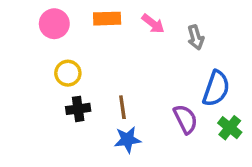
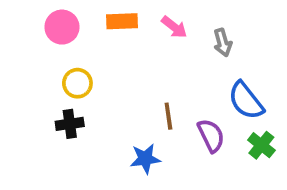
blue semicircle: (216, 88) -> (246, 101), turned 123
brown line: (122, 107) -> (168, 116), moved
black cross: (78, 109) -> (70, 124), moved

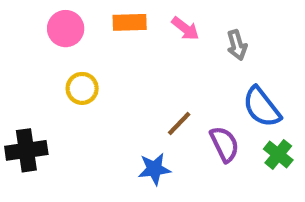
brown line: (168, 116) -> (179, 124), turned 52
black cross: (70, 124) -> (26, 150), moved, size x1.4

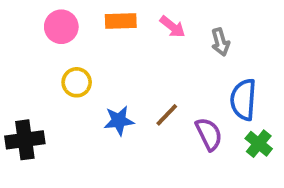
blue semicircle: (262, 107) -> (243, 100), turned 42
blue star: (154, 169) -> (119, 121), moved

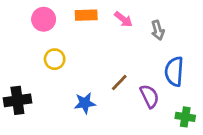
blue star: (119, 121) -> (85, 103), moved
green cross: (259, 144) -> (185, 117), moved, turned -30

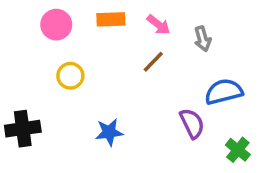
blue semicircle: (174, 72) -> (224, 92), turned 72
brown line: (119, 83) -> (153, 62), moved
green cross: (185, 117) -> (238, 150), turned 30

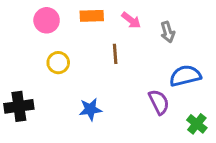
brown line: (153, 62) -> (115, 54), moved, turned -48

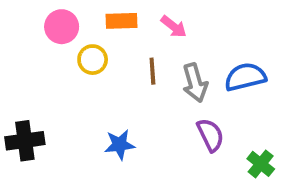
gray arrow: (168, 32) -> (195, 83), moved, size x1.4
yellow circle: (58, 63) -> (93, 60), moved
blue semicircle: (185, 76) -> (245, 77), moved

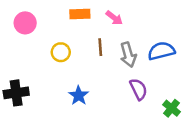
pink circle: (62, 27) -> (25, 23), moved
yellow circle: (93, 60) -> (61, 52), moved
blue star: (120, 145) -> (79, 95), turned -30

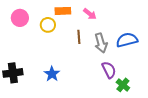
yellow circle: (61, 52) -> (48, 25), moved
blue star: (79, 95) -> (52, 74), moved
green cross: (172, 108) -> (123, 85), moved

